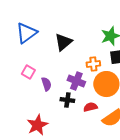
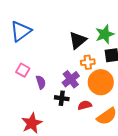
black triangle: (63, 42) -> (78, 40), moved
purple cross: (76, 81) -> (71, 79), turned 30

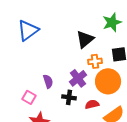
green star: (105, 34) -> (112, 22), moved
pink square: (23, 70) -> (29, 97), moved

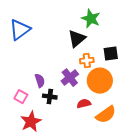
green star: (112, 22) -> (91, 19), moved, turned -30
black cross: (69, 97) -> (50, 97), moved

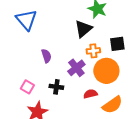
blue triangle: (20, 30) -> (26, 20), turned -35
purple semicircle: (40, 81) -> (46, 56), moved

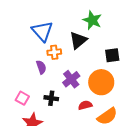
blue triangle: (26, 20) -> (42, 31), moved
orange cross: (93, 51) -> (54, 52), moved

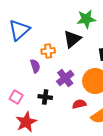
green star: (92, 20) -> (86, 19), turned -30
blue triangle: (42, 31) -> (19, 30), moved, turned 30

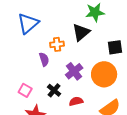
black cross: (45, 97) -> (54, 90), turned 32
red semicircle: (79, 104) -> (76, 101), moved

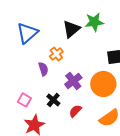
black triangle: (81, 32) -> (71, 29), moved
orange cross: (57, 44) -> (56, 54), turned -32
red semicircle: (76, 101) -> (75, 111), turned -32

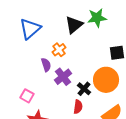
purple cross: (73, 81) -> (63, 77), moved
black cross: (53, 100) -> (84, 89), moved
red semicircle: (75, 111) -> (78, 107), turned 144

